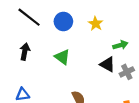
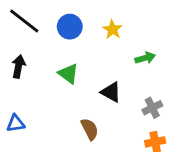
black triangle: (107, 64) -> (111, 92), moved
gray cross: (127, 72) -> (152, 108), moved

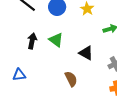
black arrow: (18, 66) -> (32, 41), moved

